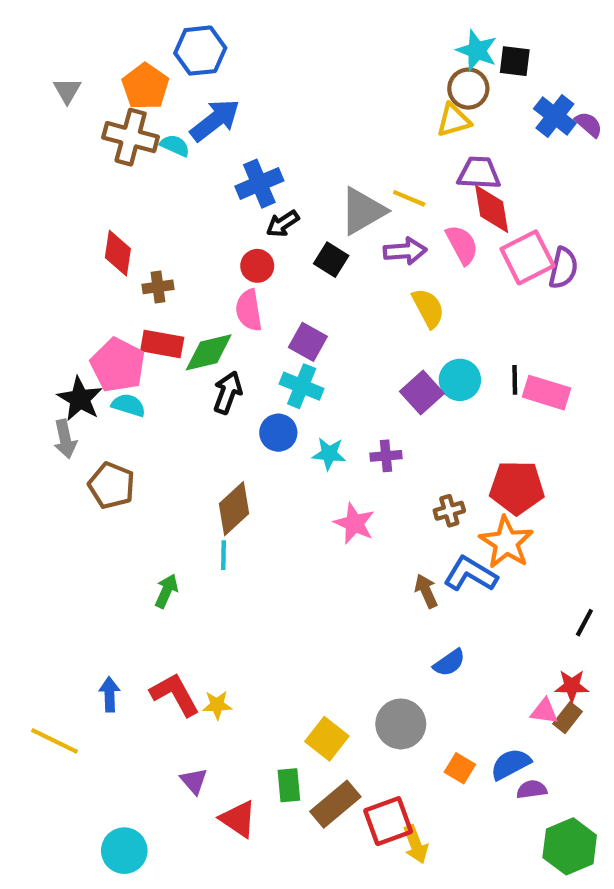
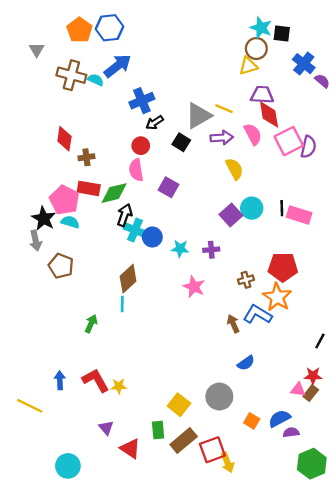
orange pentagon: (145, 86) -> (79, 30), moved
purple semicircle: (589, 124) -> (322, 81), moved
cyan cross: (302, 386) -> (135, 230), moved

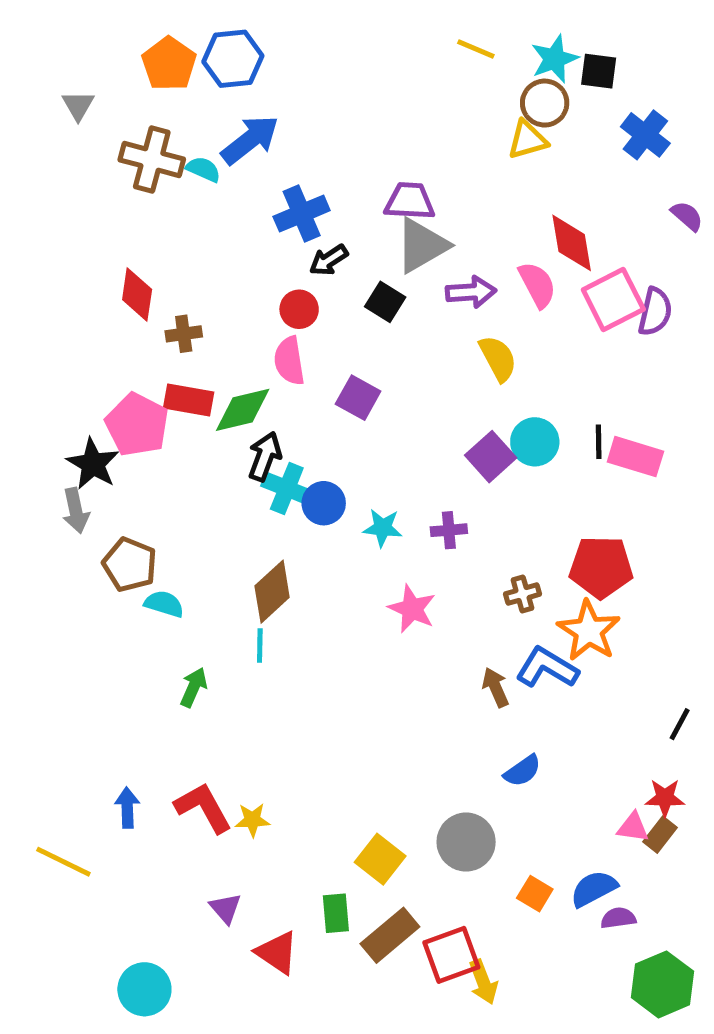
cyan star: (261, 28) -> (554, 59), turned 30
purple semicircle: (322, 81) -> (687, 216), moved
purple trapezoid: (262, 95) -> (410, 201), moved
yellow line: (224, 109) -> (476, 49), moved
cyan semicircle: (70, 222) -> (164, 604), moved

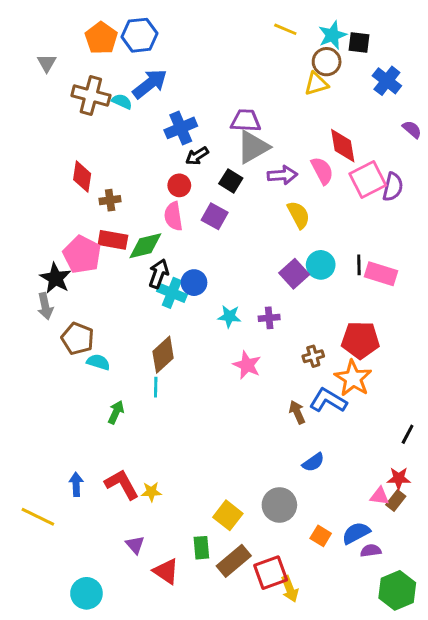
purple square: (358, 398) -> (215, 216), moved
blue circle: (324, 503) -> (194, 283), moved

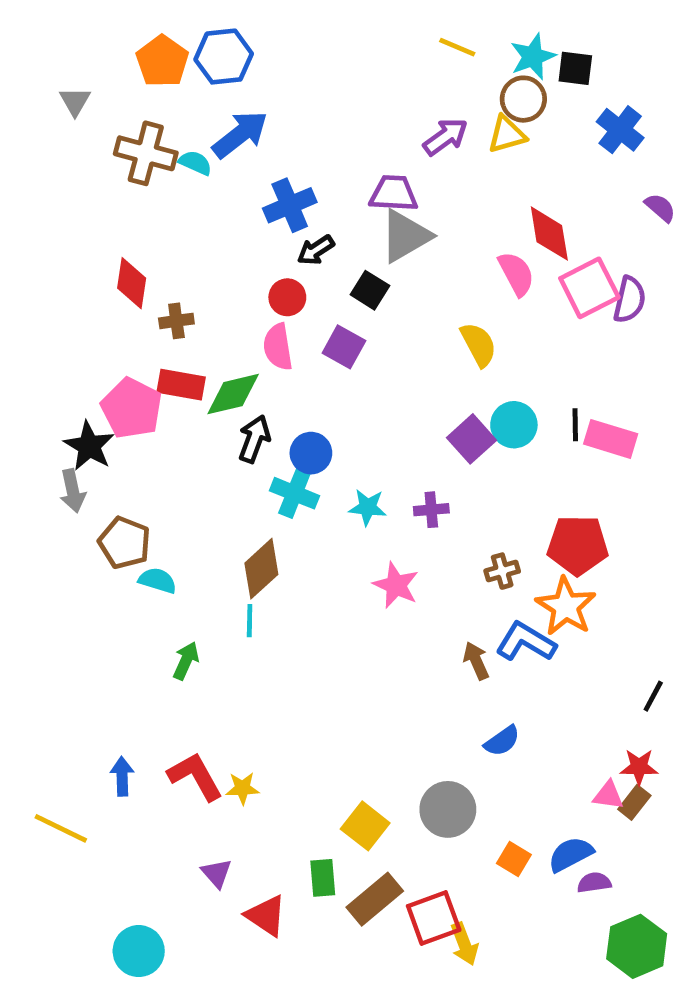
purple arrow: (282, 175) -> (445, 137), moved, turned -32
cyan cross: (172, 293) -> (294, 493), moved

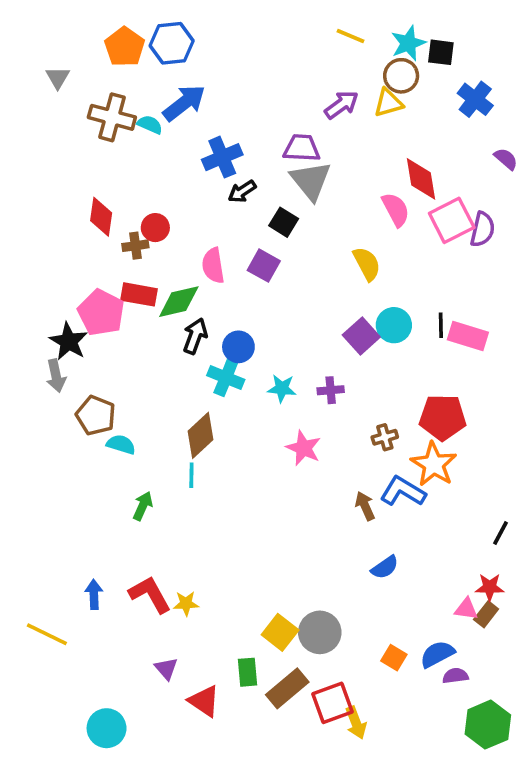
gray triangle: (405, 236) -> (311, 181), turned -39
red circle: (287, 297) -> (155, 228), moved
gray circle: (448, 809) -> (320, 632), moved

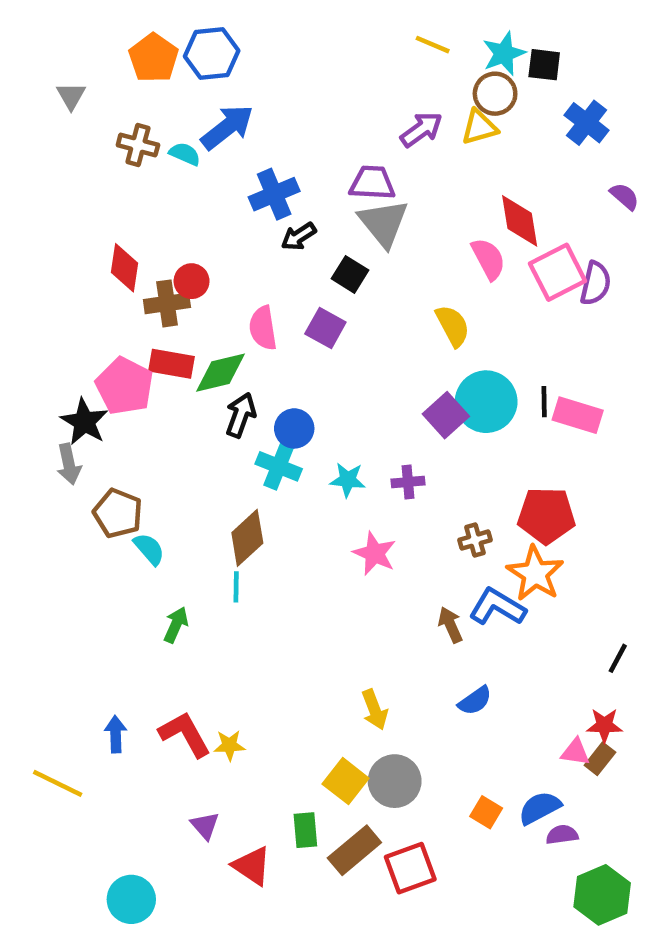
brown cross: (112, 117) -> (138, 145), size x0.7
brown cross: (135, 246) -> (167, 303), size x1.4
cyan circle: (394, 325) -> (486, 402), size x1.4
cyan semicircle: (121, 444) -> (149, 549), turned 32
yellow arrow: (356, 723) -> (375, 710), moved

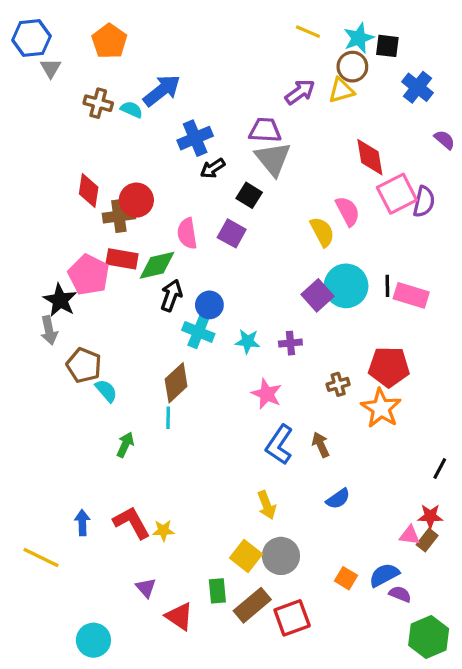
blue hexagon: (212, 54) -> (31, 38), moved
pink semicircle: (488, 259) -> (348, 211), moved
red circle: (192, 281) -> (136, 200), size x1.4
blue L-shape: (497, 607) -> (279, 445), moved, turned -87
purple semicircle: (562, 835) -> (400, 594), turned 30

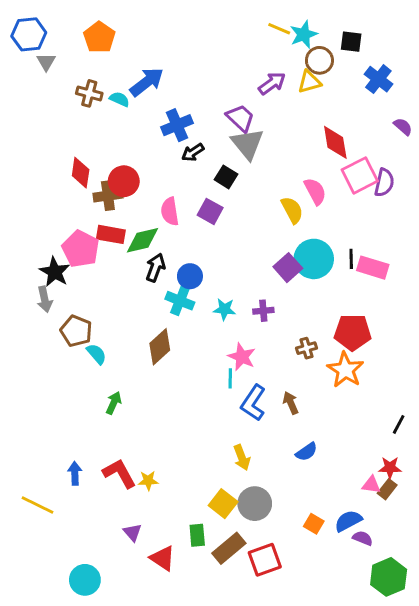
cyan star: (359, 38) -> (304, 34), moved
purple trapezoid: (265, 130) -> (240, 118), turned 40
cyan line: (168, 418) -> (230, 378), moved

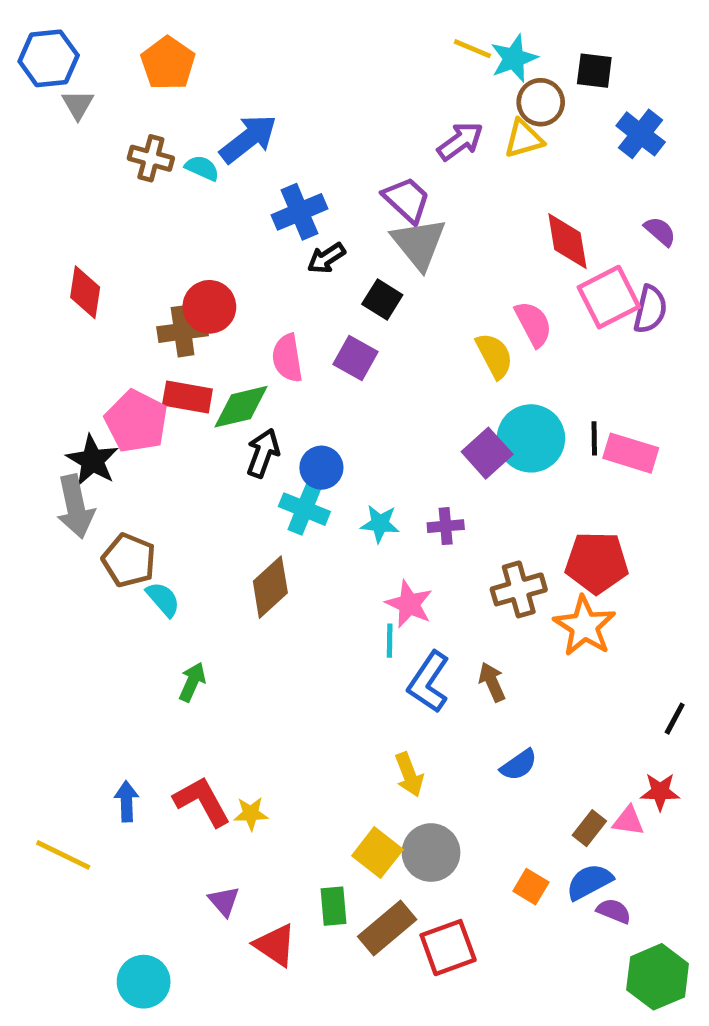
purple semicircle: (403, 127) -> (660, 231), moved
red diamond: (81, 173) -> (85, 292), moved
gray arrow: (45, 299) -> (75, 507), size x1.4
brown cross: (307, 348) -> (519, 589), size x1.5
brown rectangle: (387, 489) -> (589, 828), moved

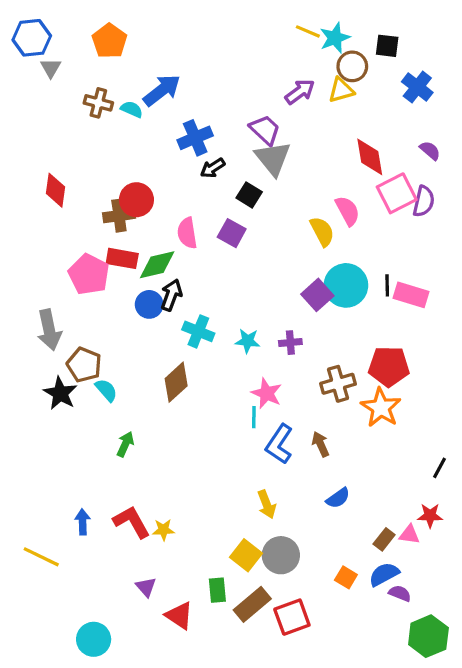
black star: (92, 460) -> (60, 393), moved
blue circle: (321, 468) -> (149, 304), moved

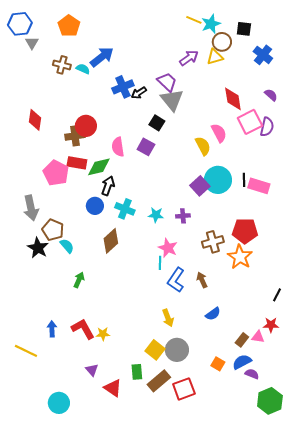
black arrow: (213, 168) -> (139, 93), moved
blue circle: (149, 304) -> (95, 206), moved

